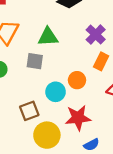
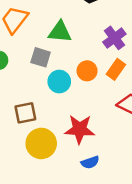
orange circle: (77, 80) -> (87, 71), moved
cyan circle: (56, 92) -> (59, 82), moved

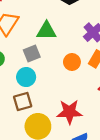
gray square: (41, 57) -> (32, 54), turned -35
cyan circle: (59, 82) -> (26, 77), moved

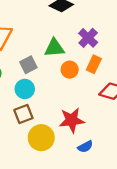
green triangle: (46, 31) -> (54, 48), moved

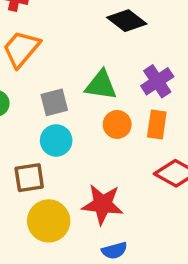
orange rectangle: (94, 64) -> (157, 125), turned -30
cyan circle: (25, 89) -> (56, 140), moved

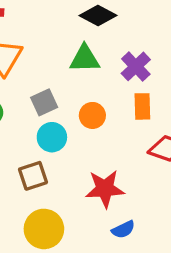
green triangle: (101, 85) -> (85, 59), moved
orange circle: (117, 124) -> (92, 115), moved
yellow circle: (49, 221) -> (44, 229), moved

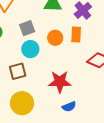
orange rectangle: (142, 106) -> (76, 35), moved

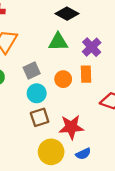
brown square: (18, 71) -> (40, 117), moved
yellow circle: (22, 103) -> (51, 152), moved

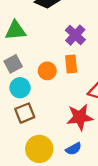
green triangle: (58, 42) -> (16, 30), moved
red star: (71, 127) -> (80, 117), moved

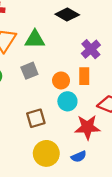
cyan circle: (20, 88) -> (67, 101), moved

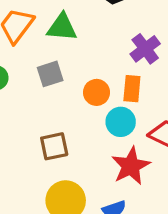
cyan circle: (67, 101) -> (121, 122), moved
red star: (87, 127) -> (131, 166), turned -30

